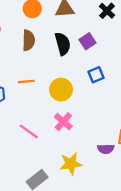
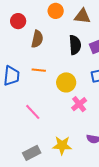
brown semicircle: (29, 40) -> (37, 39), moved
pink cross: (63, 122) -> (79, 104), moved

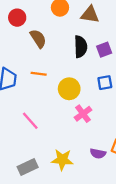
brown semicircle: (37, 39) -> (38, 39), turned -48

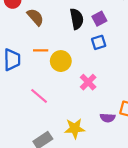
blue square: (105, 83) -> (99, 42), moved
yellow circle: (69, 89) -> (61, 61), moved

